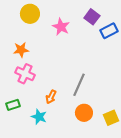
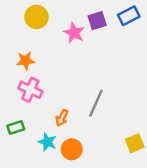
purple square: (92, 17) -> (97, 21), moved, turned 35
blue rectangle: (109, 31) -> (129, 16), moved
orange circle: (84, 113) -> (72, 149), moved

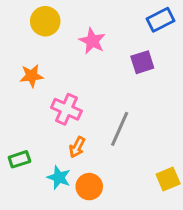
purple square: (97, 21) -> (142, 62), moved
pink cross: (30, 90) -> (66, 109), moved

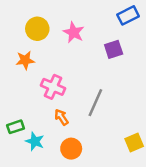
yellow circle: (45, 21) -> (37, 29), moved
orange arrow: (77, 147) -> (61, 117), turned 119
cyan star: (59, 177) -> (35, 141), moved

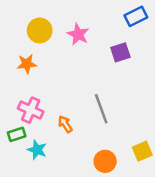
pink cross: (53, 87) -> (31, 110), moved
gray line: (95, 103) -> (101, 109), turned -44
orange circle: (71, 149) -> (105, 161), moved

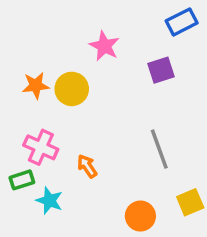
yellow circle: (40, 30) -> (72, 89), moved
gray line: (101, 109) -> (159, 149), moved

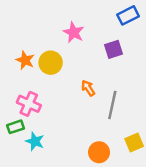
orange star: (36, 85) -> (25, 60), turned 30
gray line: (159, 149) -> (112, 105), turned 32
orange arrow: (87, 166) -> (88, 88), moved

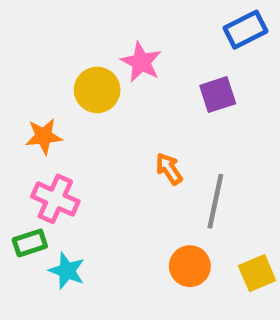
orange star: (25, 60) -> (44, 136), moved, turned -30
yellow circle: (51, 63) -> (97, 90), moved
orange circle: (99, 152) -> (190, 266), moved

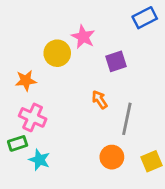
purple square: (218, 95) -> (116, 61), moved

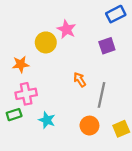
purple square: (116, 61) -> (107, 46), moved
pink cross: (33, 117) -> (26, 94), turned -35
cyan star: (39, 160) -> (47, 120), moved

